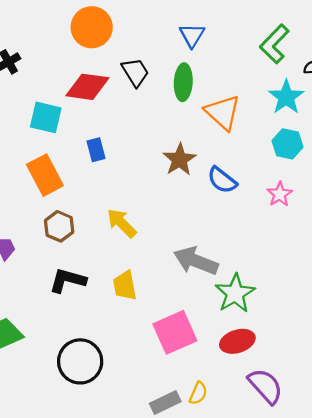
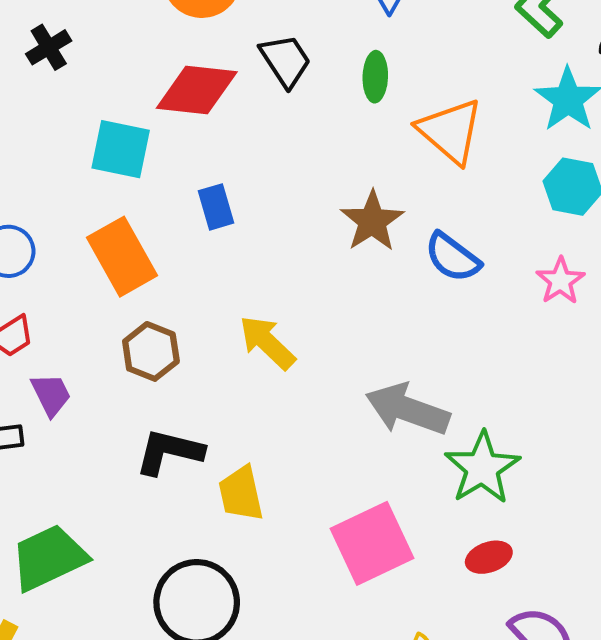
green ellipse: (183, 82) -> (375, 77), size x0.7
yellow trapezoid: (125, 286) -> (241, 494), moved
red ellipse: (237, 341) -> (489, 557), size x0.7

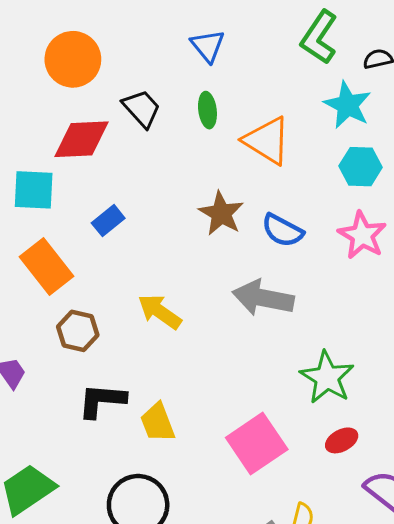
blue rectangle: (216, 207) -> (108, 221), turned 76
pink star: (560, 281) -> (362, 235), size x1.4
gray arrow: (407, 409) -> (263, 298), moved

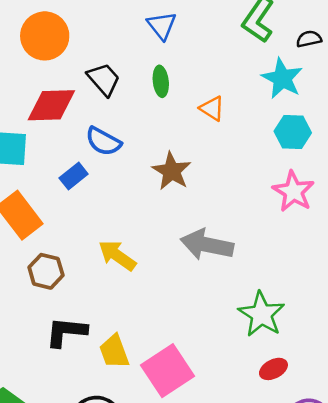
orange triangle: (267, 141) -> (212, 108), size x0.6
blue semicircle: (283, 230) -> (103, 141), moved
pink square: (257, 444) -> (167, 371), moved

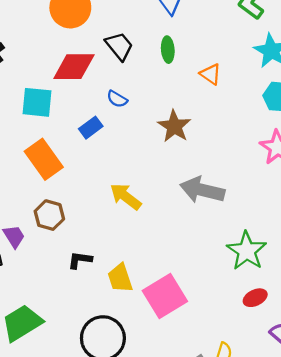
blue semicircle: (103, 141) -> (117, 99), size x0.7
brown hexagon: (46, 271) -> (49, 215), moved
black L-shape: (66, 332) -> (80, 260), size x0.7

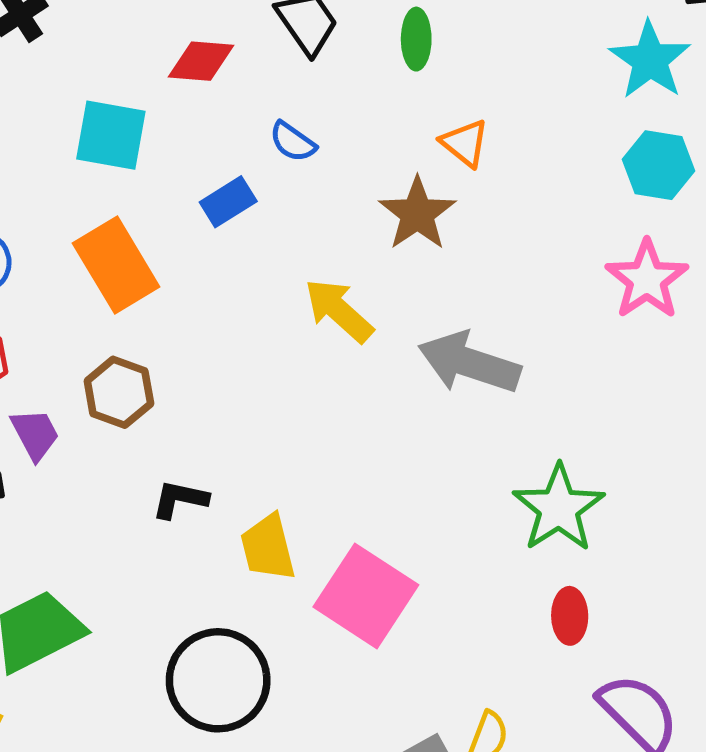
red diamond: (74, 67) -> (201, 61), size x0.7
orange triangle: (211, 74) -> (465, 143), moved
yellow arrow: (126, 196) -> (339, 311), moved
pink square: (165, 296) -> (366, 596), turned -30
red ellipse: (255, 298) -> (570, 616), turned -70

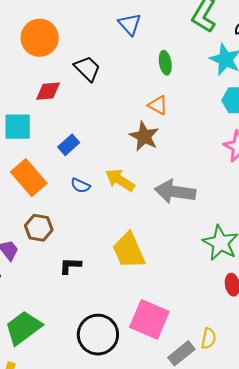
green ellipse: (416, 39) -> (165, 63), moved
blue semicircle: (293, 142) -> (80, 186), moved
yellow trapezoid: (268, 547) -> (129, 251), moved, size x1.4
pink square: (366, 596) -> (149, 319), moved

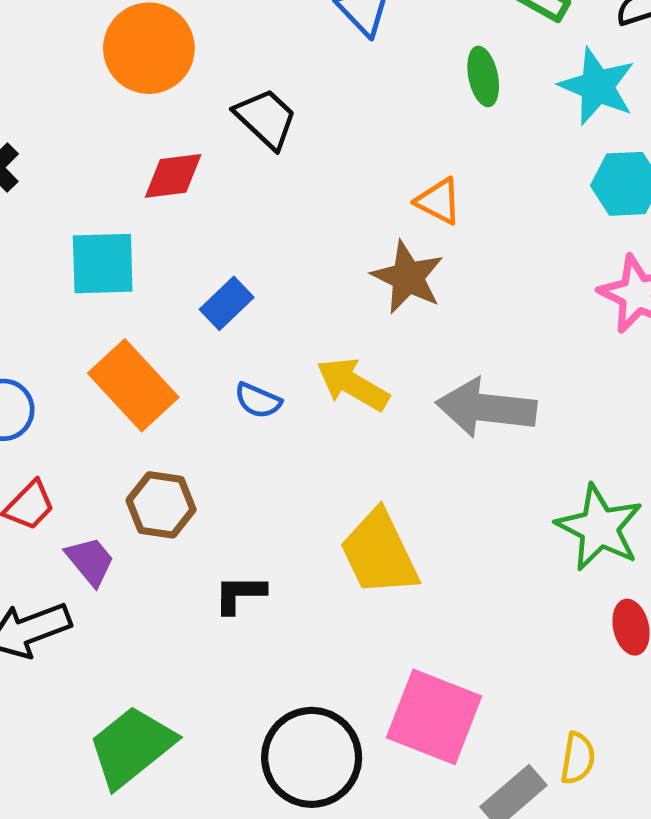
green ellipse: (165, 63) -> (483, 76), moved

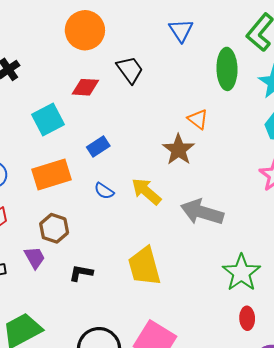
green ellipse: (483, 76) -> (227, 69), size x1.6
cyan square: (103, 264) -> (48, 119), turned -36
orange rectangle: (133, 385) -> (52, 174), turned -75
purple trapezoid: (90, 561) -> (35, 258), moved

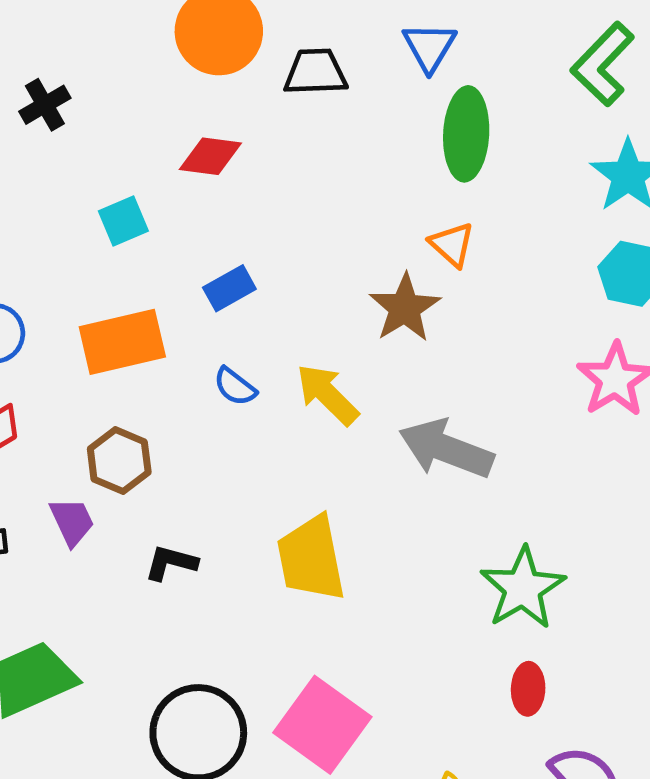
green ellipse: (227, 69) -> (466, 134), moved
black trapezoid: (130, 70) -> (315, 72), moved, turned -60
cyan square: (48, 119) -> (123, 221), size x0.7

